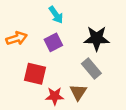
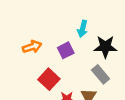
cyan arrow: (56, 15) -> (83, 29), moved, turned 49
red square: (35, 74) -> (49, 79), turned 30

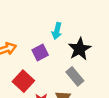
black star: (105, 47) -> (80, 49), turned -30

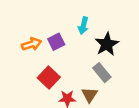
purple square: (40, 52) -> (56, 42), moved

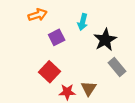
orange arrow: (31, 44) -> (38, 15), moved
gray rectangle: (102, 73) -> (117, 67), moved

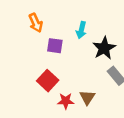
orange arrow: (38, 15) -> (36, 23), turned 84
purple square: (57, 37) -> (55, 46), turned 35

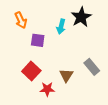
black star: (104, 48) -> (81, 17), moved
brown triangle: (87, 97) -> (66, 75), moved

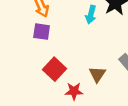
purple square: (38, 40) -> (42, 32), moved

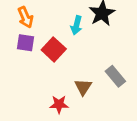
red square: (54, 69) -> (54, 49), moved

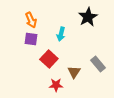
cyan arrow: (76, 25) -> (61, 34), moved
red square: (54, 49) -> (49, 59), moved

